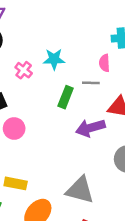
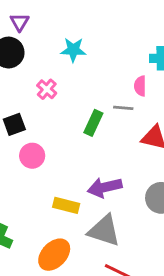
cyan star: (54, 59) -> (73, 50), moved
purple arrow: (90, 128) -> (105, 187), moved
yellow rectangle: (16, 183) -> (66, 205), moved

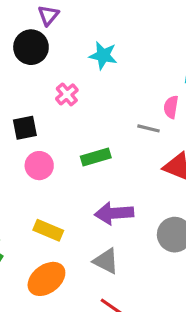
green rectangle: (93, 123) -> (96, 157), moved, turned 40
yellow rectangle: (66, 205) -> (48, 230), moved
gray triangle: (104, 231) -> (106, 261), size x0.7

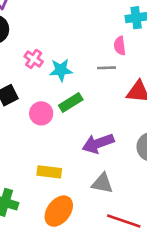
cyan star: (103, 55) -> (61, 70), moved
pink circle: (39, 166) -> (41, 113), moved

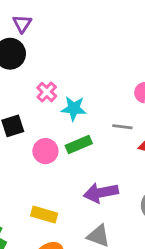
gray line: (107, 68) -> (122, 127), moved

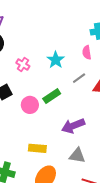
cyan star: (74, 108) -> (56, 60), moved, turned -30
gray line: (122, 127) -> (79, 78), turned -32

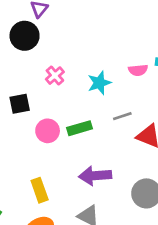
pink semicircle: (87, 52) -> (138, 70), moved, turned -104
yellow rectangle: (37, 148) -> (40, 190), turned 48

